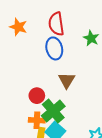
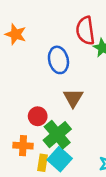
red semicircle: (56, 24) -> (85, 31), moved
orange cross: (37, 120) -> (23, 146), moved

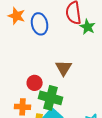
blue ellipse: (58, 60) -> (40, 24), moved
green cross: (57, 135) -> (51, 98), turned -35

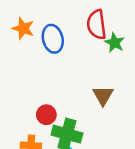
brown triangle: (64, 68) -> (103, 95), moved

